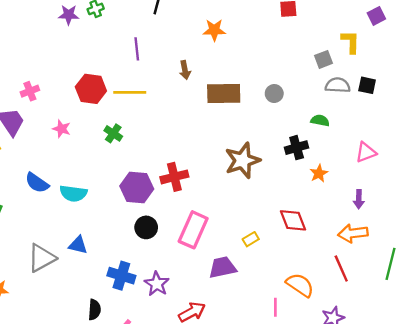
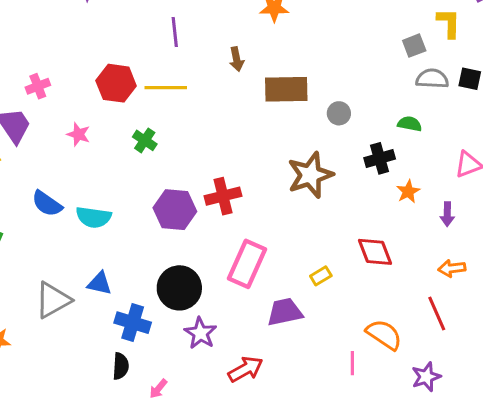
gray circle: (274, 94) -> (339, 113), moved
purple arrow: (359, 199) -> (447, 214), moved
black circle: (146, 227) -> (179, 288), moved, size x1.5
orange arrow: (353, 233) -> (452, 268), size x0.7
blue cross: (121, 276) -> (133, 323), moved

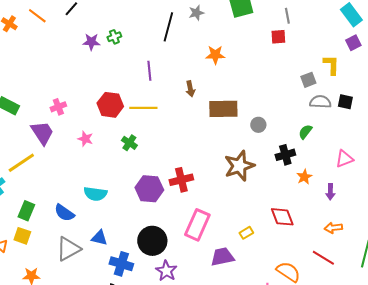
green semicircle: (410, 124) -> (305, 132), turned -63
blue semicircle: (47, 204) -> (64, 213), moved
red line: (437, 314) -> (323, 258), turned -35

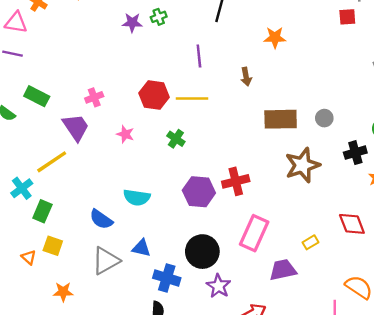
brown rectangle: (223, 109) -> (281, 119), moved
green rectangle: (26, 211) -> (42, 211), moved

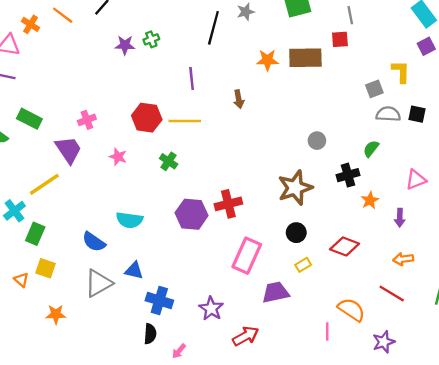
brown rectangle: (281, 119) -> (305, 58), moved
red diamond: (352, 224) -> (345, 246), turned -48
black circle: (202, 252) -> (296, 233), moved, size x0.6

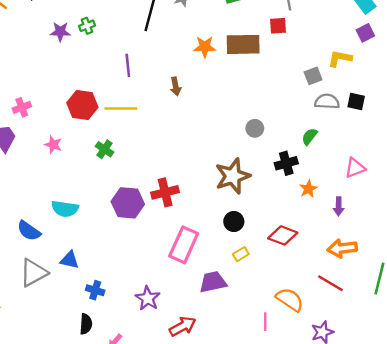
yellow L-shape: (401, 72) -> (340, 58), turned -80
orange arrow: (403, 259) -> (342, 248), size x1.4
blue cross: (159, 300) -> (95, 290), size x0.7

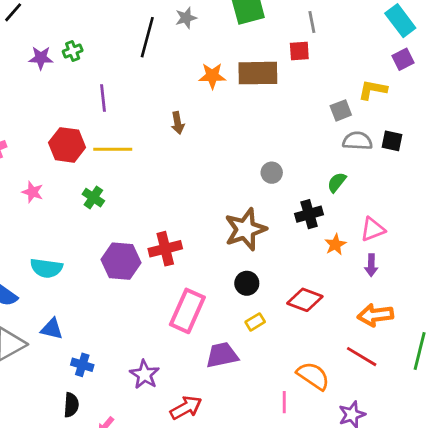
purple line: (128, 65) -> (103, 98), moved
pink triangle: (355, 168) -> (373, 229), moved

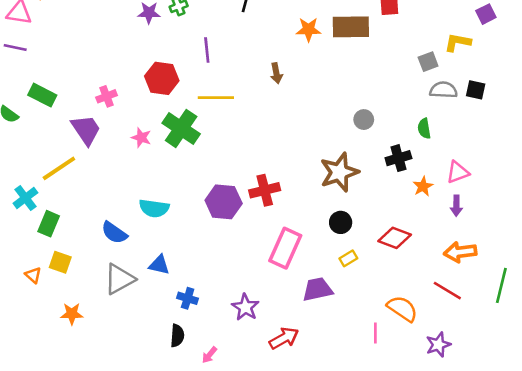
red hexagon: (67, 145) -> (162, 78), moved
green semicircle: (337, 182) -> (424, 129), turned -48
green cross: (93, 198) -> (181, 129), moved, size x1.8

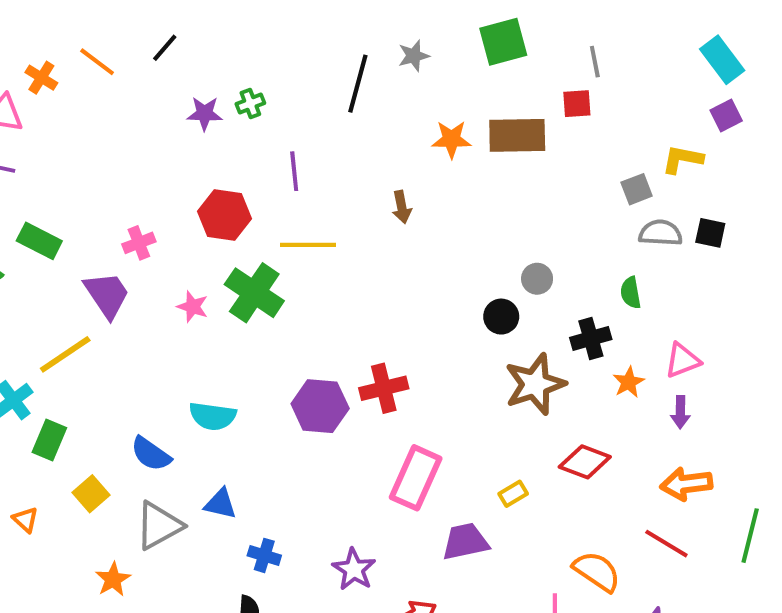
brown star: (339, 172) -> (535, 384), moved
black circle: (341, 222) -> (501, 317), moved
yellow square: (60, 262) -> (91, 494), moved, turned 30
orange star: (72, 314) -> (113, 579), moved, turned -30

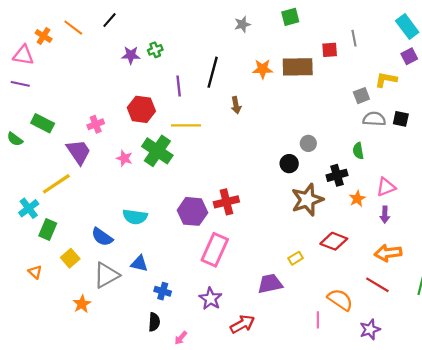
green square: (503, 42) -> (290, 17), size x0.7
gray line: (595, 62) -> (354, 38), moved
black line: (358, 84) -> (213, 72), moved
pink rectangle: (416, 478) -> (215, 250), moved

